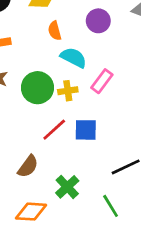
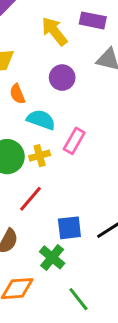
blue square: (86, 130) -> (69, 228), moved
green line: (111, 206) -> (78, 299), moved

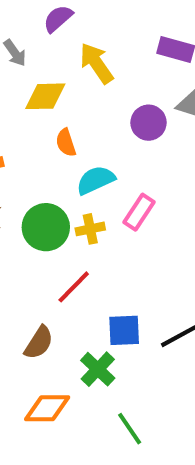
yellow arrow: (54, 31) -> (96, 63), moved
purple circle: (62, 78) -> (149, 123), moved
cyan semicircle: (41, 120) -> (96, 180), turned -48

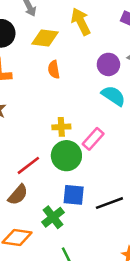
cyan semicircle: (96, 180) -> (113, 96), moved, turned 50
pink rectangle: (139, 212) -> (93, 139), moved
green circle: (46, 227) -> (66, 156), moved
red line: (74, 287) -> (28, 165), moved

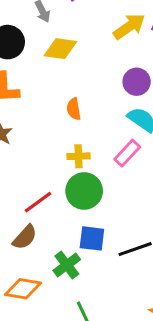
yellow arrow: (81, 22) -> (129, 26), moved, turned 80
orange semicircle: (54, 70) -> (74, 109), moved
pink rectangle: (93, 139) -> (127, 153), moved

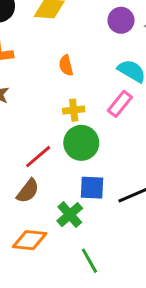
purple circle: (137, 82) -> (121, 20), moved

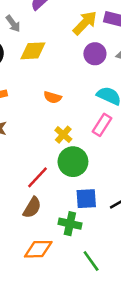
orange semicircle: (66, 65) -> (53, 97), turned -54
yellow cross: (74, 110) -> (63, 135), turned -36
green cross: (70, 215) -> (70, 224), turned -30

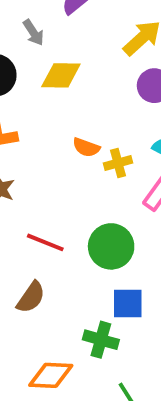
yellow cross: (63, 135) -> (118, 163), moved, turned 30
red line: (38, 177) -> (45, 242), moved, turned 65
brown semicircle: (32, 208) -> (31, 297), moved

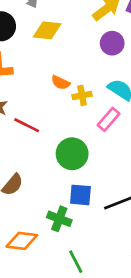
red line: (45, 242) -> (27, 125), moved

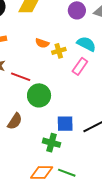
green circle: (72, 154) -> (39, 95), moved
orange diamond: (22, 241) -> (42, 172), moved
green line: (76, 262) -> (67, 173), turned -36

